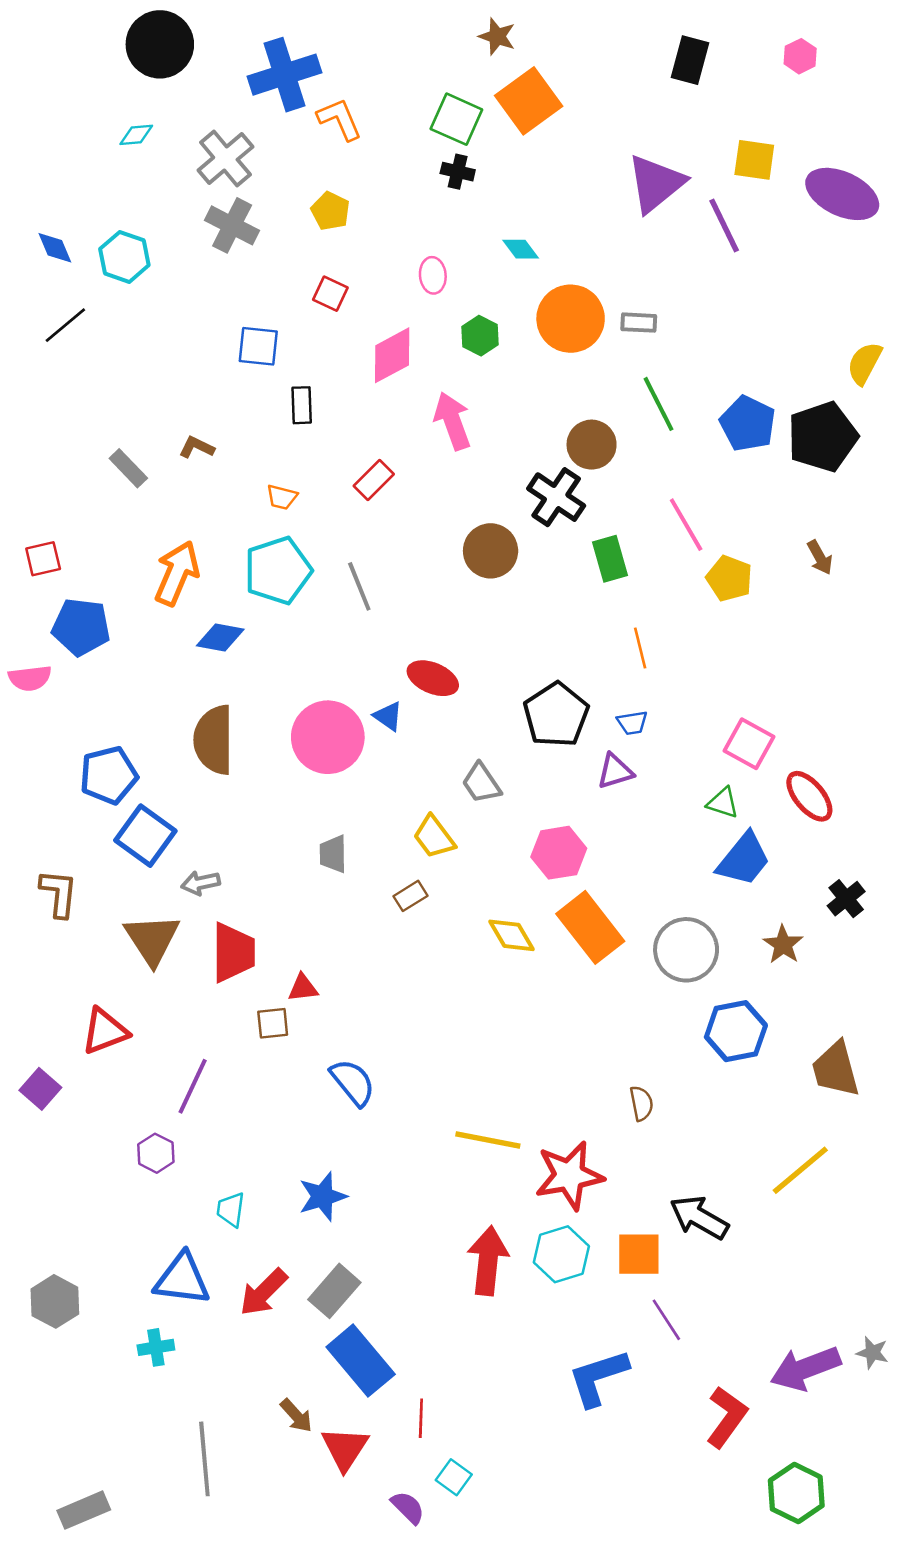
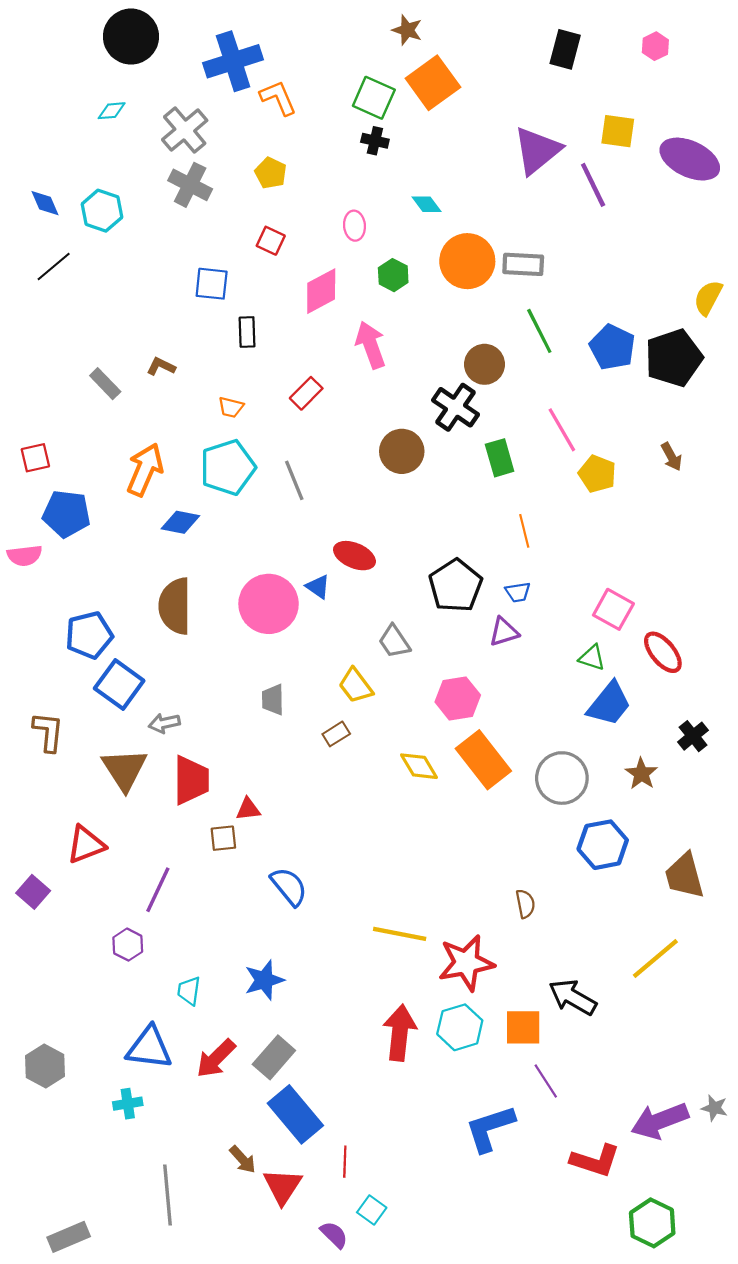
gray rectangle: (639, 323) -> (523, 264), size x1.4
red L-shape: (727, 1417) -> (595, 1161), turned 72

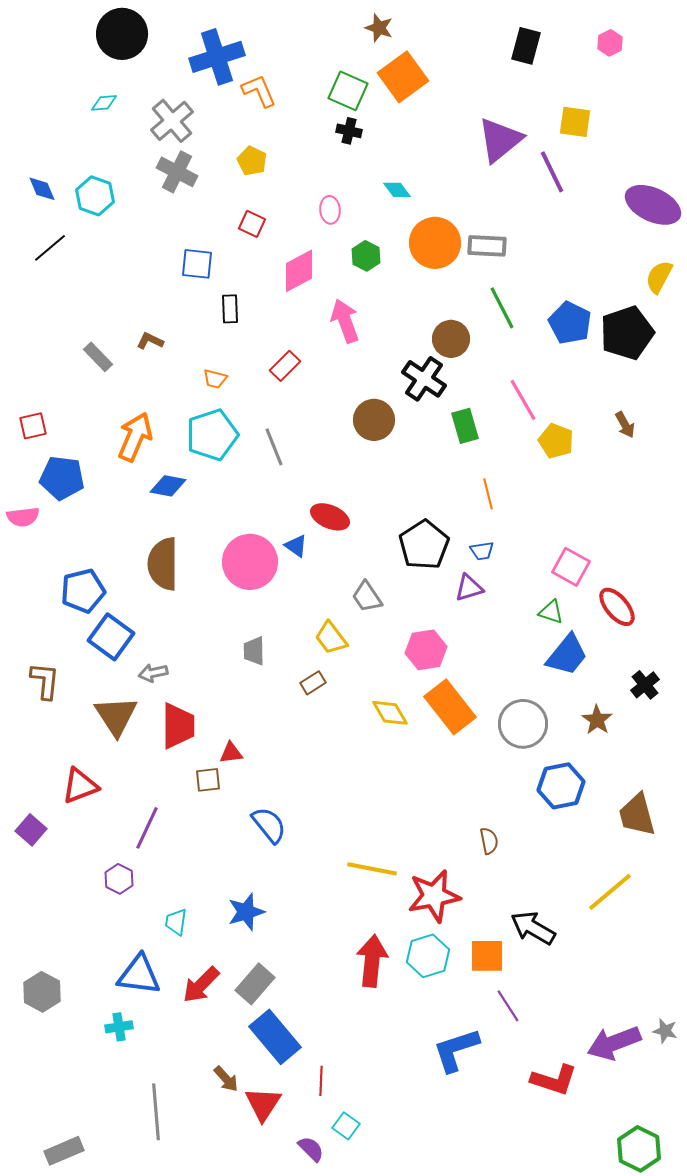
purple ellipse: (690, 159) -> (653, 205), moved
green hexagon: (652, 1223) -> (639, 1149), moved

